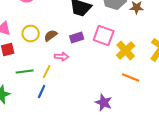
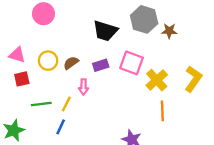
pink arrow: (62, 56) -> (84, 87), turned 88
orange line: (131, 78) -> (162, 111), turned 66

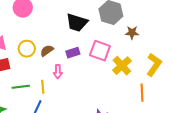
brown star: (169, 31) -> (132, 33), moved
yellow line: (66, 104) -> (43, 87), turned -32
orange line: (162, 111) -> (142, 93), moved

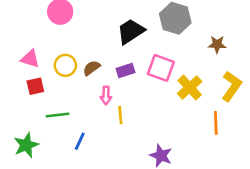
black trapezoid: (77, 23) -> (131, 31), turned 130
brown star: (132, 33) -> (217, 44), moved
yellow line: (43, 87) -> (120, 115), moved

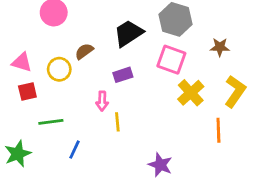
brown semicircle: (92, 68) -> (84, 51), moved
pink square: (161, 68) -> (171, 60), moved

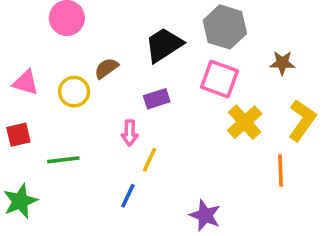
red square: (27, 91) -> (18, 135), moved
yellow line: (117, 122) -> (149, 160), turned 30
blue line: (74, 150) -> (128, 196), moved

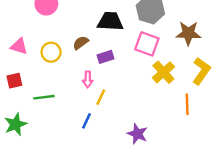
black trapezoid: (164, 45) -> (110, 21), turned 36
brown star: (282, 63) -> (188, 33), size x1.5
brown semicircle: (106, 68) -> (81, 43), moved

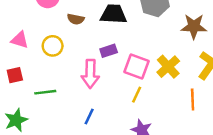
brown semicircle: (81, 43) -> (76, 19), moved, turned -133
pink square: (147, 44) -> (137, 67), moved
pink arrow: (88, 79) -> (90, 74), size x1.6
yellow line: (101, 97) -> (137, 95), moved

